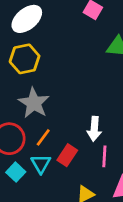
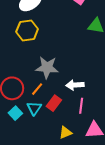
gray star: (34, 103) -> (47, 67), moved, turned -30
white arrow: (94, 129) -> (75, 85), turned 78

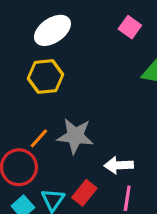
orange line: (37, 89) -> (39, 138), moved

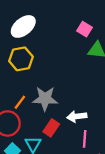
pink square: (130, 27) -> (85, 29), moved
red rectangle: (84, 193) -> (51, 128), moved

